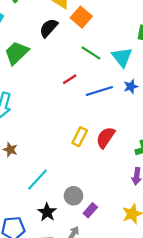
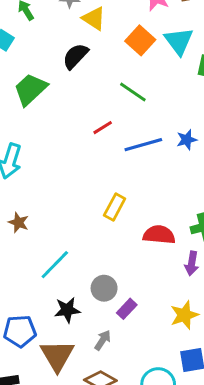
orange square: (81, 17) -> (140, 40), moved
cyan triangle: (122, 57) -> (179, 41), moved
red semicircle: (106, 138) -> (159, 235), moved, turned 60
black star: (47, 212) -> (67, 310), turned 30

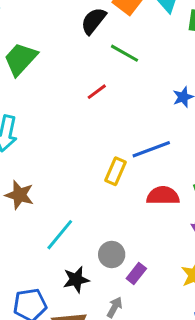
black semicircle: (75, 56) -> (93, 21), moved
blue line: (143, 145) -> (151, 149), moved
brown star: (19, 222) -> (19, 195), size x1.4

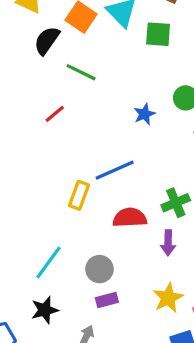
cyan line: (60, 235) -> (49, 262), moved
gray circle: (112, 254) -> (99, 269), moved
purple rectangle: (136, 273) -> (107, 300), turned 40

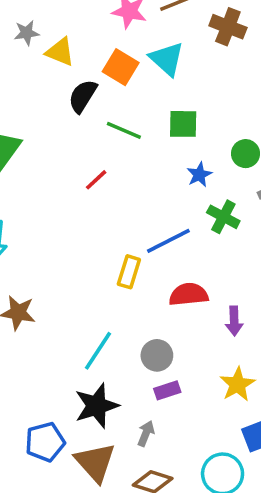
green square: (158, 34) -> (183, 124), moved
green cross: (176, 203) -> (223, 217), moved, turned -36
black star: (45, 310) -> (96, 406), size x1.4

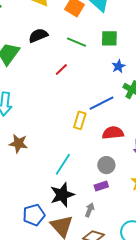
black semicircle: (83, 96) -> (38, 35), moved, turned 36
gray circle: (157, 355) -> (106, 165), moved

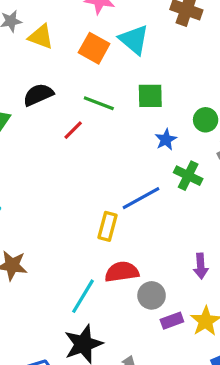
red line: (61, 70) -> (73, 130), moved
red semicircle: (113, 133) -> (122, 272), moved
purple rectangle: (101, 186) -> (172, 321), moved

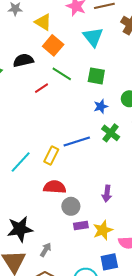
yellow triangle: (41, 37) -> (43, 22), moved
orange square: (94, 48) -> (53, 45), moved
cyan line: (83, 296) -> (21, 162), moved

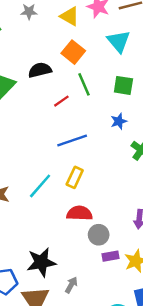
yellow triangle: (43, 22) -> (70, 16), moved
green line: (62, 74) -> (84, 84), turned 36
blue star: (101, 106) -> (119, 121), moved
blue line: (77, 141) -> (72, 140), moved

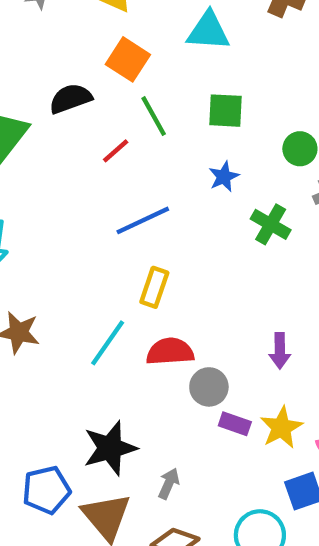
cyan triangle: (119, 41) -> (208, 31), turned -40
cyan line: (40, 186) -> (108, 343), moved
purple rectangle: (111, 256) -> (235, 424), turned 35

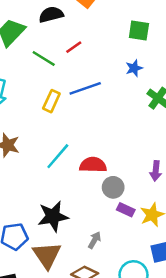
green line: (154, 116) -> (44, 58), moved, turned -35
yellow rectangle: (154, 287) -> (51, 101), moved
gray arrow: (169, 484) -> (95, 240), moved

